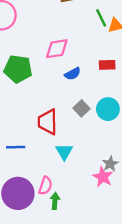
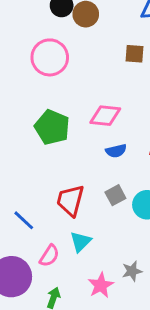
blue line: (16, 147) -> (24, 220), turned 30
pink star: (103, 177) -> (101, 285), moved
pink semicircle: (45, 186) -> (49, 256), moved

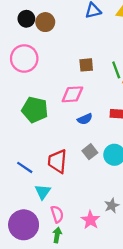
brown square: (135, 54) -> (86, 65), moved
blue line: (24, 220) -> (25, 167), moved
cyan triangle: (81, 242) -> (43, 192), moved
pink semicircle: (49, 256) -> (57, 214), moved, turned -42

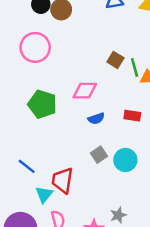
brown square: (86, 65) -> (115, 60), moved, turned 32
red trapezoid: (57, 161) -> (62, 180), moved

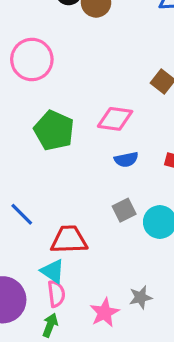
pink circle: (35, 47) -> (32, 60), moved
red trapezoid: (62, 180) -> (69, 240), turned 72
cyan triangle: (44, 194) -> (53, 271), moved, turned -42

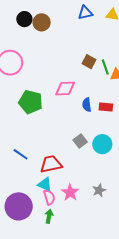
blue semicircle: (126, 160) -> (87, 105), moved, turned 104
pink star: (104, 313) -> (70, 192), moved

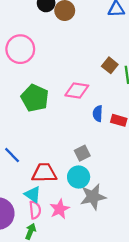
cyan circle: (102, 144) -> (79, 177), moved
gray star: (99, 190) -> (93, 197), moved, size x1.6

